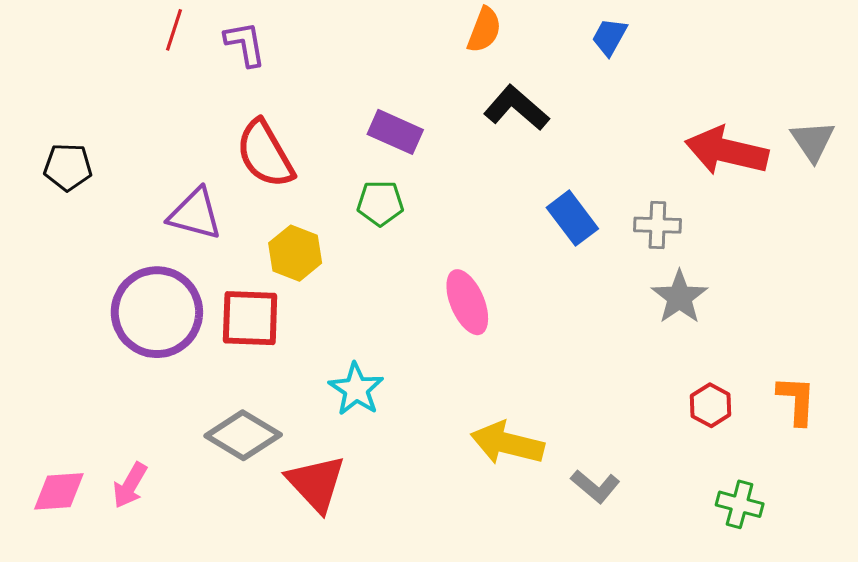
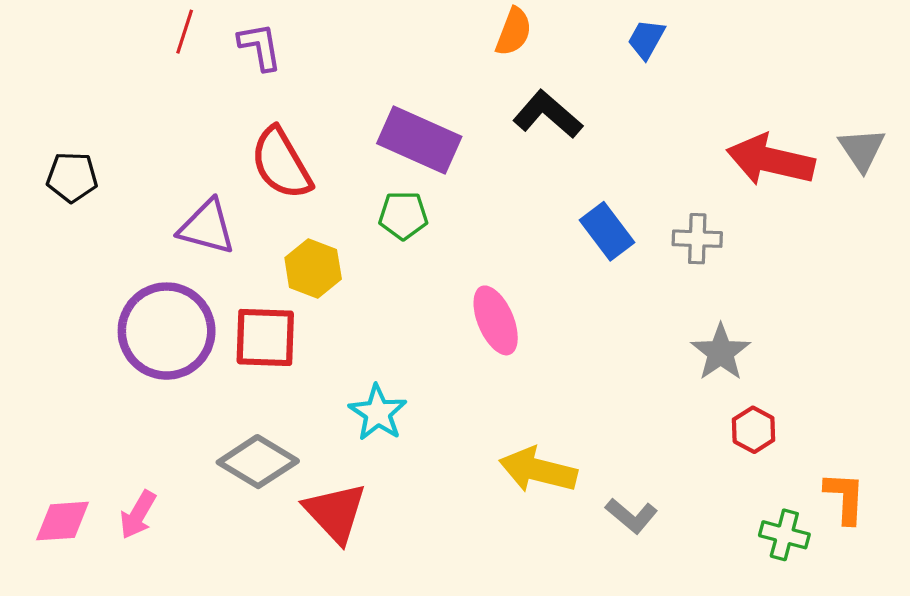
purple rectangle: (395, 132) -> (419, 140), size x1.4
gray star: (679, 297) -> (721, 352), moved
orange L-shape: (797, 400) -> (845, 498), moved

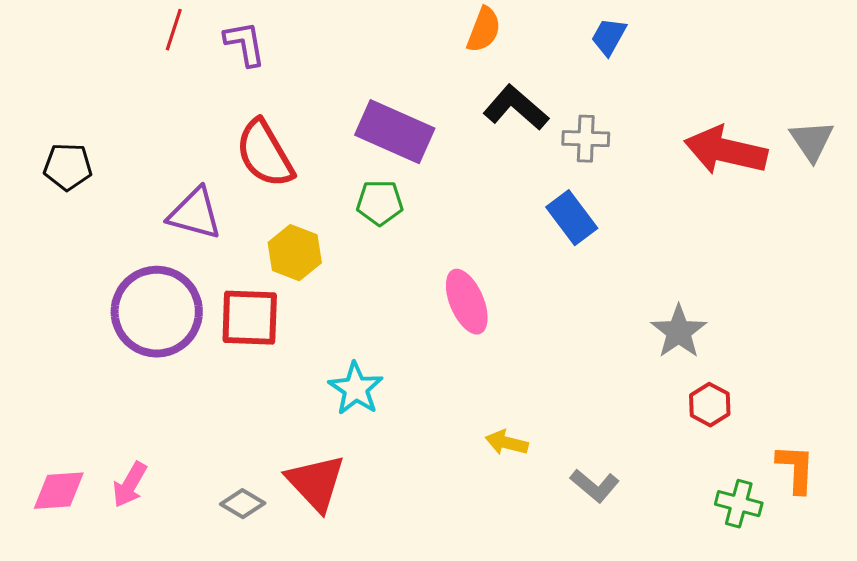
gray cross: (697, 239) -> (586, 139), moved
gray diamond: (258, 462) -> (243, 504), moved, size x0.6
yellow arrow: (538, 470) -> (507, 443), size x0.6

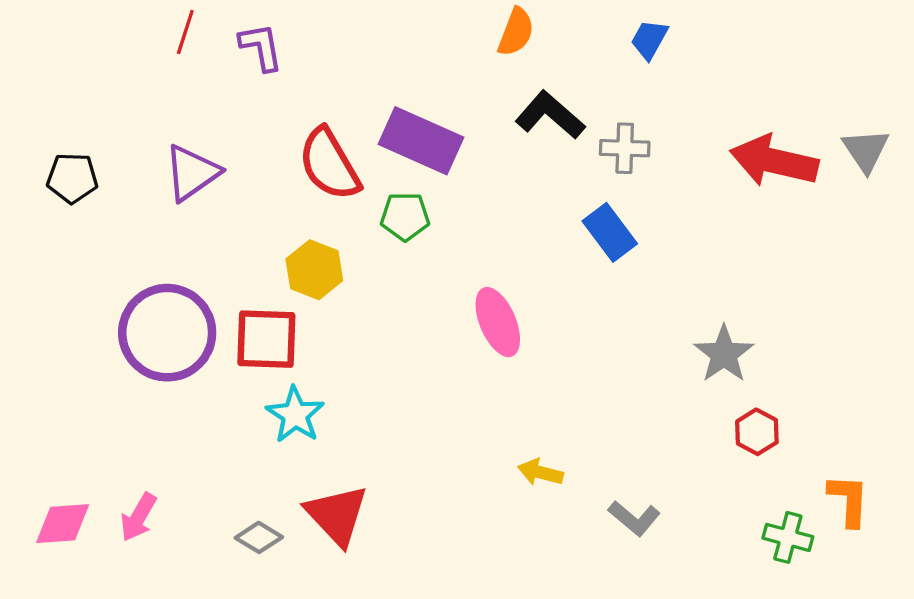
red semicircle: (265, 154) -> (329, 164), moved
purple triangle: (195, 214) -> (192, 173), moved, turned -50
cyan star: (356, 389) -> (295, 415), moved

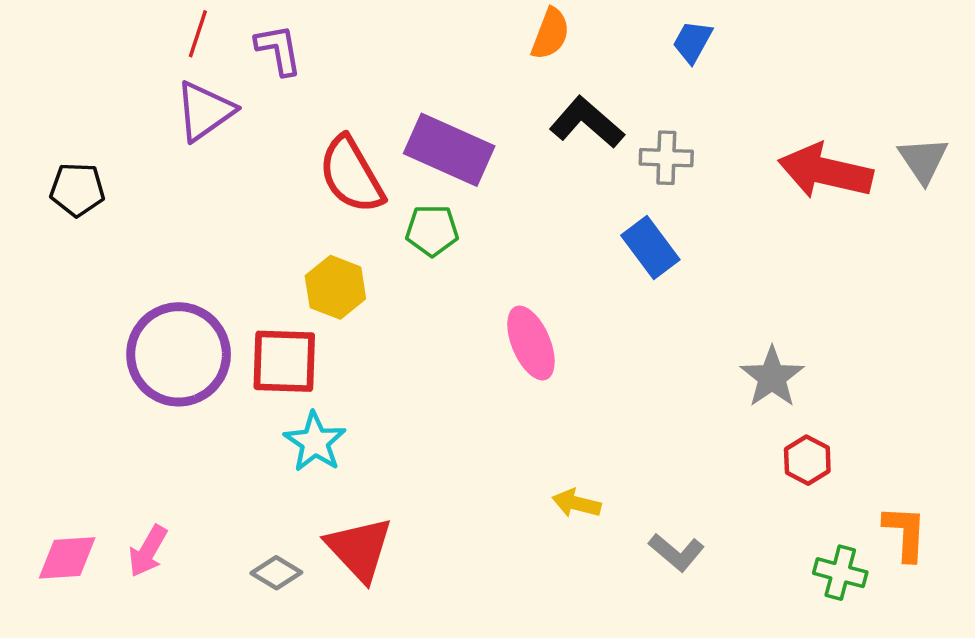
purple triangle: (192, 173) -> (205, 111), moved

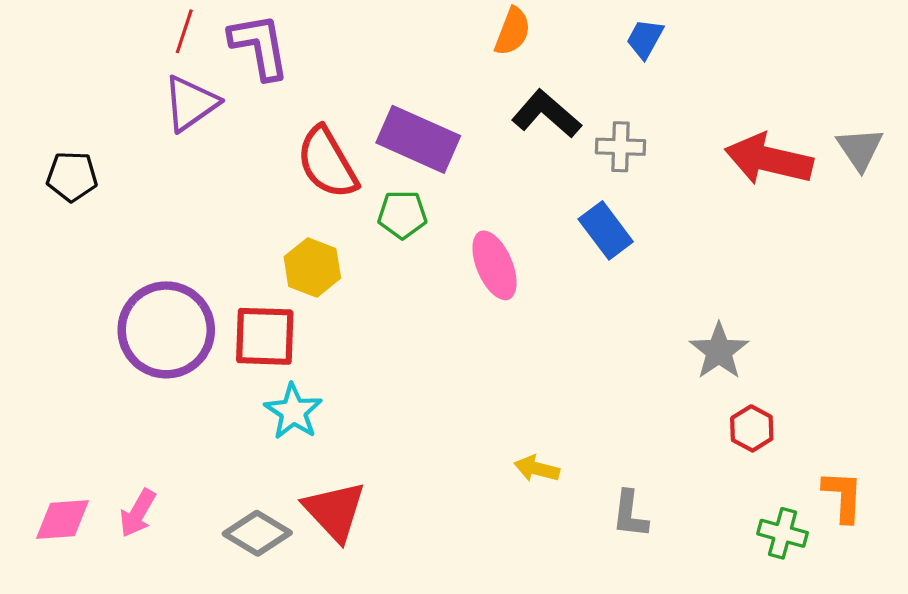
purple L-shape: (279, 50) -> (259, 46), size x1.4
pink ellipse: (531, 343) -> (494, 265), moved
gray L-shape: (677, 552) -> (630, 514), turned 57
gray diamond: (276, 573) -> (257, 533), size x1.4

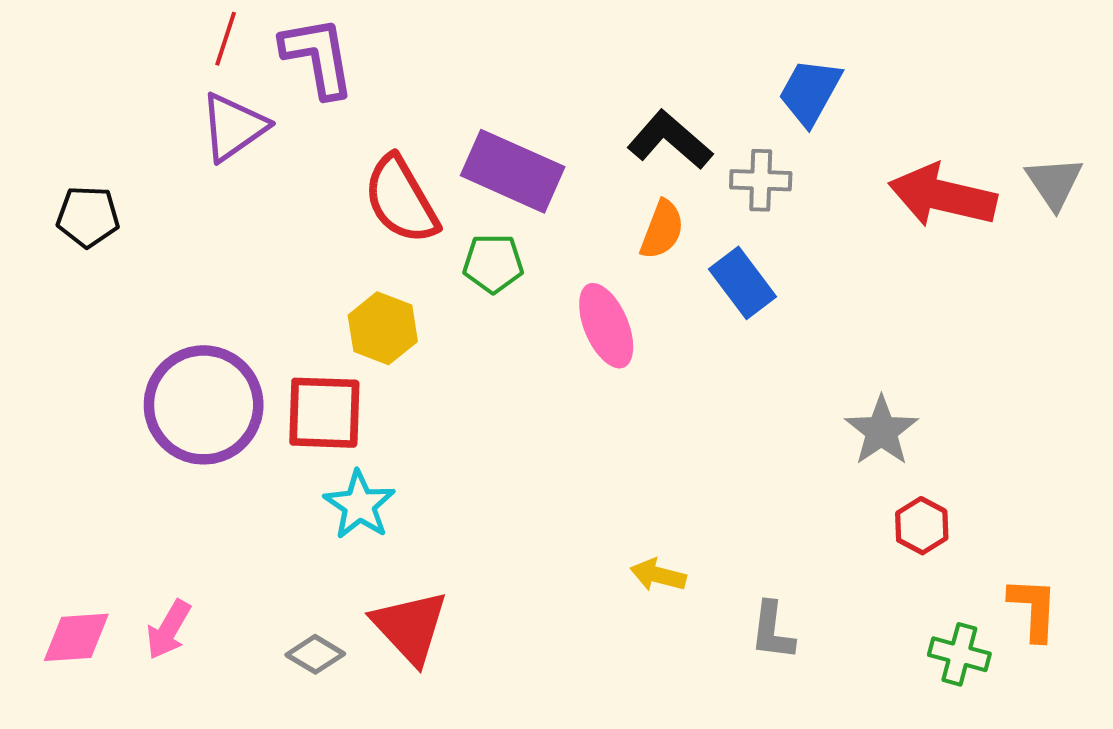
orange semicircle: (512, 31) -> (662, 230), moved
blue trapezoid: (645, 39) -> (810, 92), moved, size x1.4
gray diamond: (257, 533) -> (315, 654), size x0.7

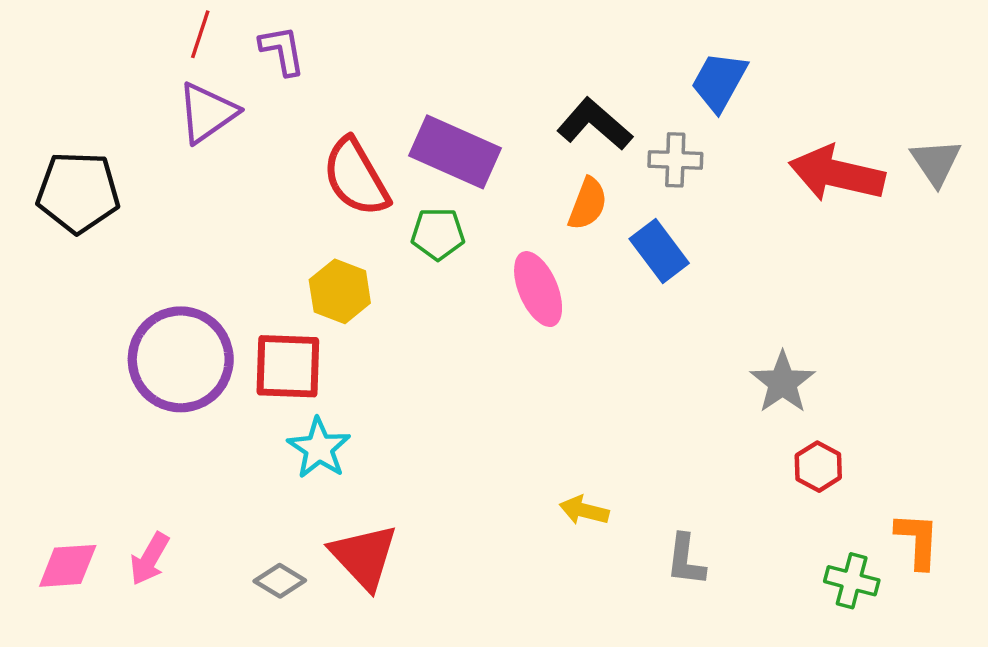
purple L-shape: (318, 57) -> (282, 50), size x0.7
black pentagon: (88, 217) -> (78, 192), size x1.5

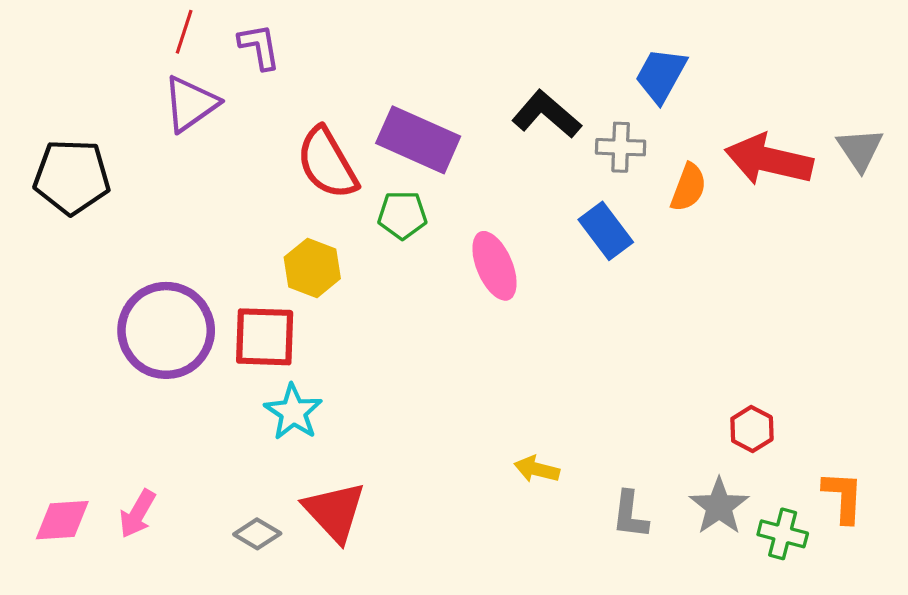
orange semicircle: (588, 204) -> (688, 187), moved
gray star: (783, 382) -> (719, 506), moved

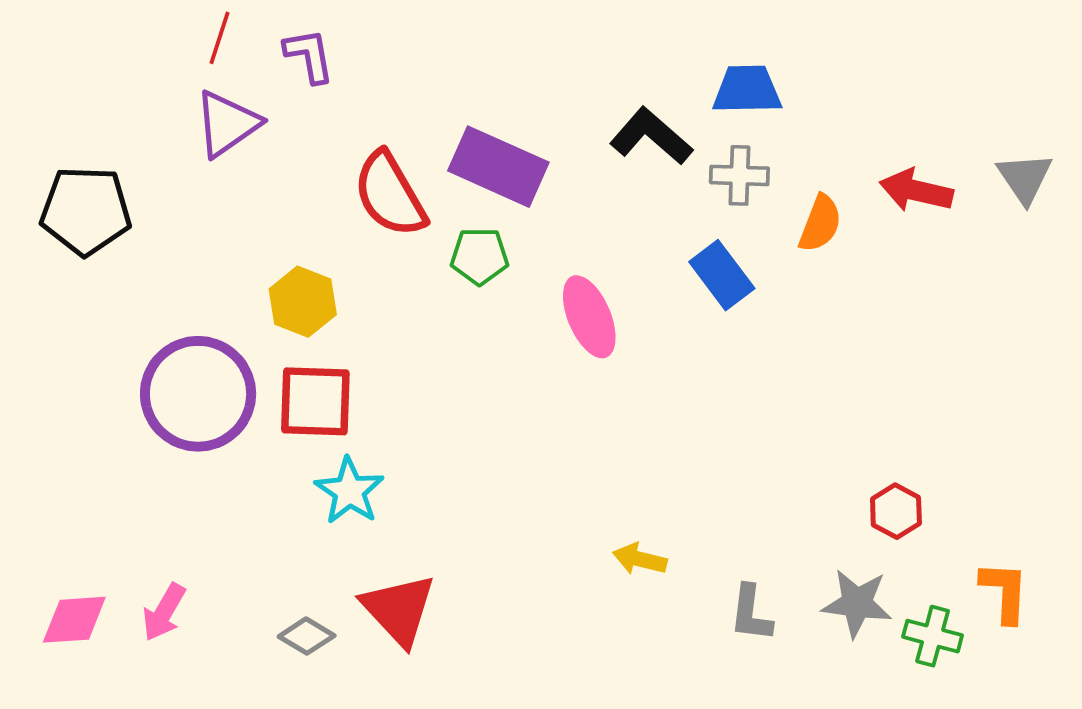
blue trapezoid: (661, 75) -> (747, 90), moved, turned 60
red arrow: (769, 160) -> (916, 191), size x0.7
yellow hexagon: (312, 268) -> (303, 302), moved
gray star: (719, 506) -> (857, 603), turned -30

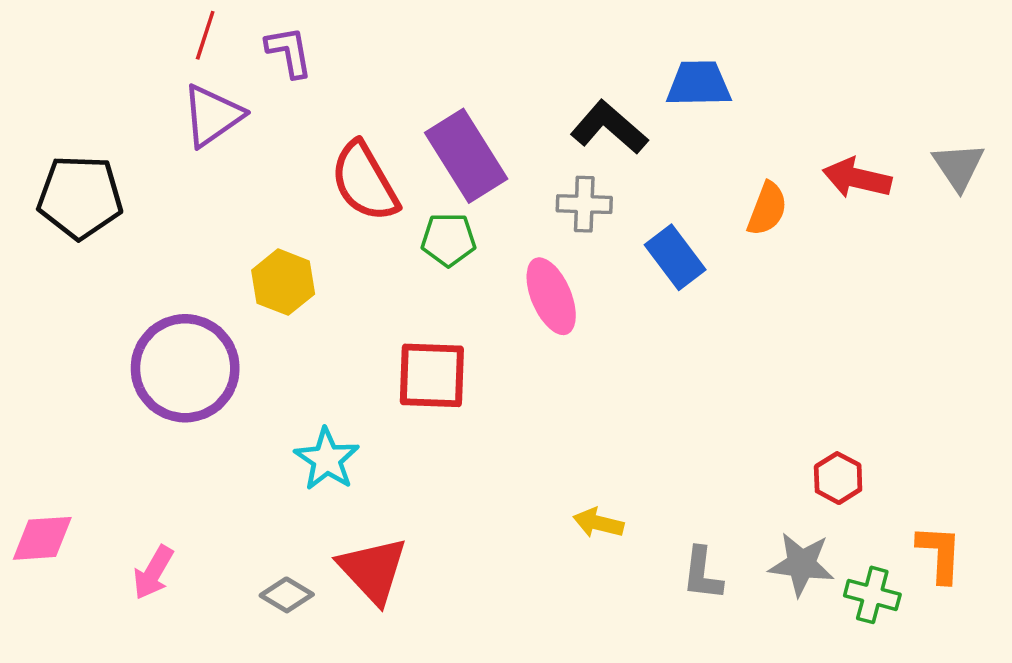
purple rectangle: (498, 167) -> (466, 156), turned 34
gray cross: (739, 175) -> (584, 204), moved
red square: (315, 401) -> (432, 375), moved
pink diamond: (74, 620) -> (42, 538), moved

